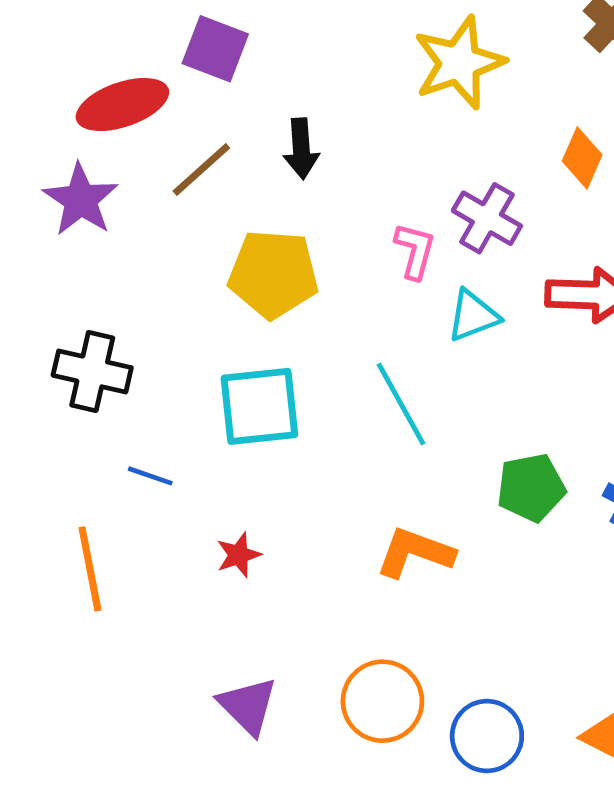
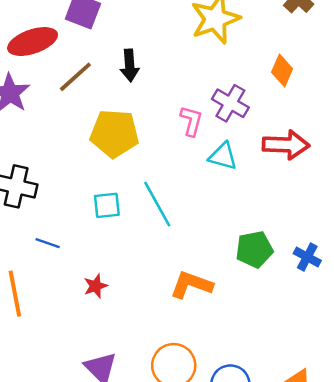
cyan triangle: (473, 316) -> (223, 156), turned 36
cyan line: (401, 404) -> (157, 204), moved
cyan square: (259, 406) -> (107, 205), size x0.6

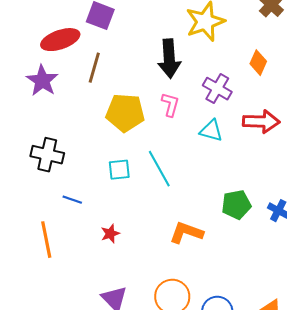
black arrow: (130, 65) -> (169, 59), moved, size x1.5
brown line: (75, 77) -> (94, 68), turned -32
pink L-shape: (191, 121) -> (170, 105), moved

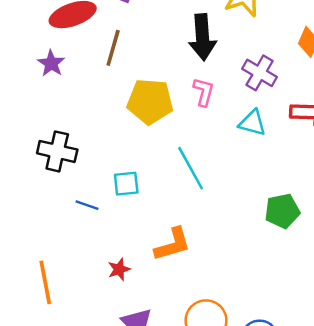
purple star: (42, 81) -> (51, 63), size x0.7
cyan square: (119, 170) -> (126, 184), moved
orange L-shape: (186, 233) -> (173, 244), moved, turned 144
red star: (110, 234) -> (119, 269), moved
orange line: (46, 240) -> (45, 282), moved

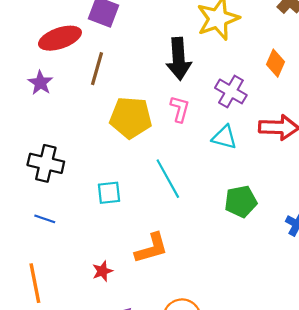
blue line: (87, 205) -> (45, 219), moved
green pentagon: (282, 211) -> (241, 201), moved

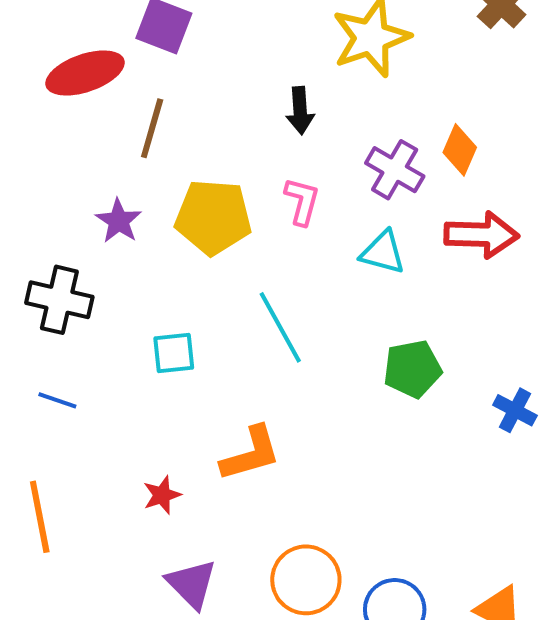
black arrow: (179, 59) -> (300, 110), size x0.6
orange diamond: (276, 63) -> (460, 150), moved
purple star: (40, 83) -> (119, 221), moved

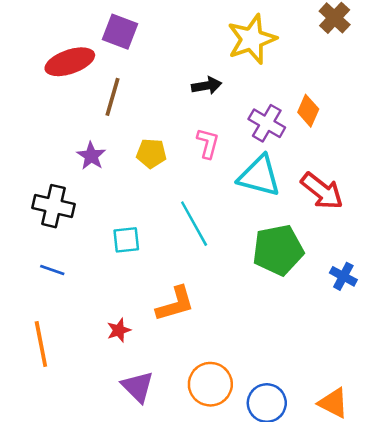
black arrow: (300, 110) -> (207, 86), turned -96
yellow pentagon: (213, 217) -> (151, 153), size x0.6
red arrow: (481, 235) -> (322, 191), moved, turned 36
cyan triangle: (383, 252) -> (259, 176), size x1.5
green pentagon: (412, 369) -> (278, 250), size x1.4

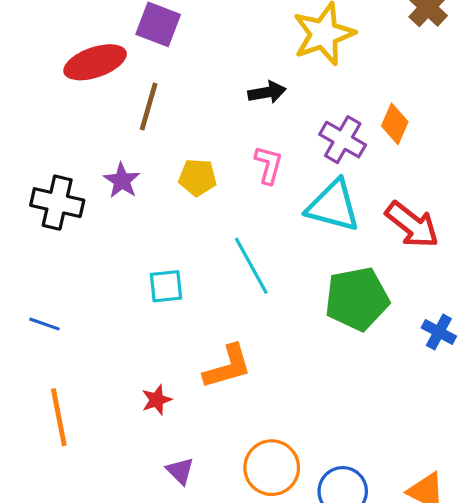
black cross: (54, 206) -> (57, 203), moved
blue line: (52, 270) -> (45, 324), moved
purple triangle: (138, 387) -> (180, 471), size x0.7

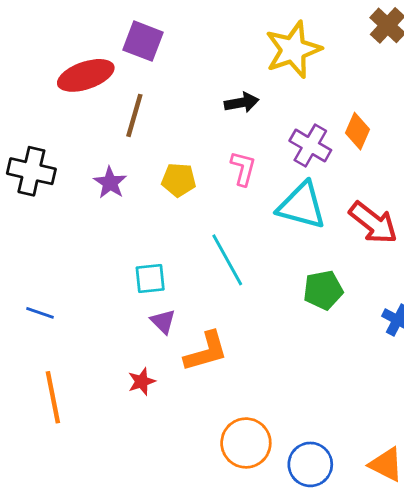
black cross: (57, 203) -> (31, 171), moved
green pentagon: (357, 299) -> (323, 290), size x0.7
purple triangle: (180, 471) -> (163, 321), moved

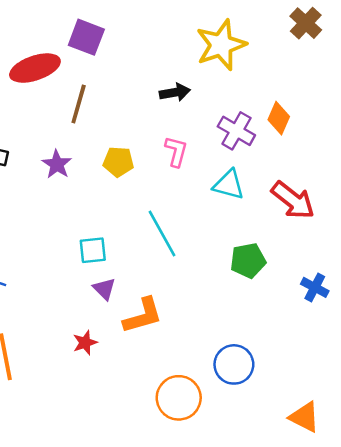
cyan triangle: (302, 206) -> (229, 185), size x0.7
blue circle: (310, 464) -> (234, 364), moved

